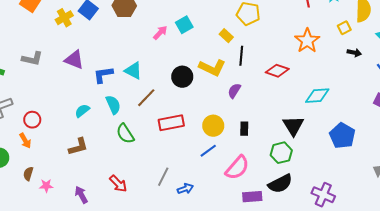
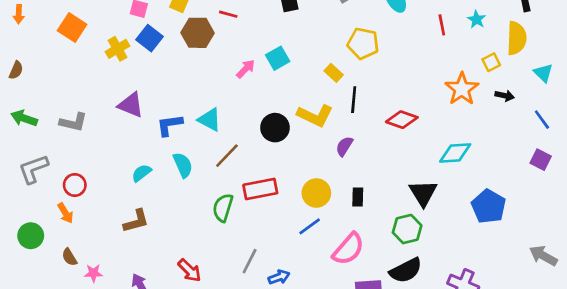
orange star: (307, 41) -> (462, 89), moved
gray L-shape: (32, 59) -> (73, 122), moved
green semicircle: (125, 134) -> (223, 208), moved, turned 50
brown semicircle: (28, 174) -> (69, 257), turned -48

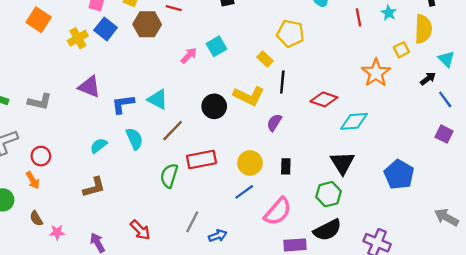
black arrow: (505, 96) -> (428, 79), moved, turned -49
cyan diamond: (455, 153) -> (354, 121), moved

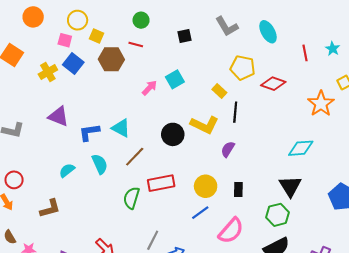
red diamond: (324, 99) -> (273, 84), moved
brown L-shape: (94, 187) -> (50, 208), moved

